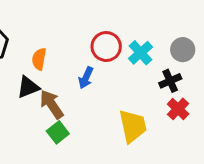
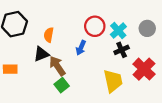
black cross: (170, 81) -> (122, 50), moved
red cross: (178, 109) -> (144, 69), size x1.5

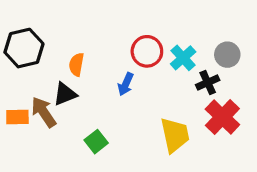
black cross: (122, 50) -> (208, 83), moved
brown arrow: (57, 66) -> (44, 112), moved

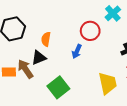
cyan cross: (183, 58) -> (113, 13), moved
green square: (96, 142) -> (58, 87), size x1.5

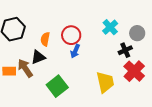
cyan cross: (113, 13) -> (110, 27), moved
red circle: (90, 31) -> (71, 35), moved

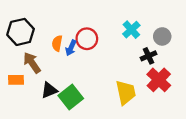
blue arrow: (75, 51) -> (71, 48), moved
black triangle: (38, 57) -> (49, 90), moved
brown arrow: (25, 68) -> (32, 63), moved

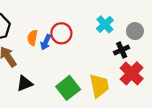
green square: (71, 97) -> (68, 88), moved

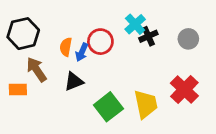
cyan cross: (105, 24) -> (135, 24), moved
black cross: (122, 50) -> (148, 36), moved
black triangle: (25, 83) -> (74, 82), moved

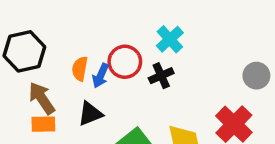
black cross: (148, 36) -> (161, 76), moved
gray circle: (188, 39) -> (256, 76), moved
orange rectangle: (18, 89) -> (43, 124), moved

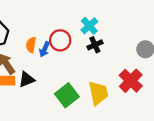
black cross: (161, 76) -> (95, 45), moved
black triangle: (90, 114) -> (27, 80), moved

